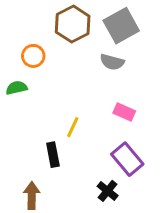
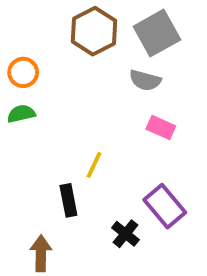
orange circle: (33, 56) -> (23, 72), moved
pink rectangle: (124, 112) -> (161, 127), moved
black cross: (108, 191) -> (125, 234), moved

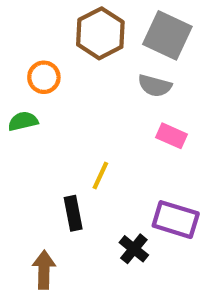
gray square: (157, 33) -> (167, 35), turned -36
orange circle: (23, 72) -> (44, 77), moved
purple rectangle: (165, 206) -> (176, 220), turned -33

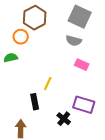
brown hexagon: (100, 33) -> (35, 18), moved

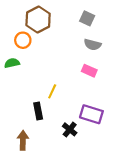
gray square: (80, 17) -> (87, 18), size x0.6
gray semicircle: (74, 41) -> (93, 45), moved

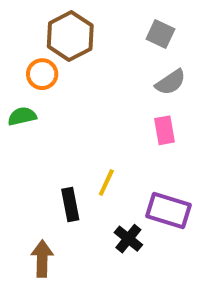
gray semicircle: (93, 45) -> (171, 82), turned -49
pink rectangle: (89, 71) -> (164, 130), turned 56
yellow line: (52, 91) -> (106, 182), moved

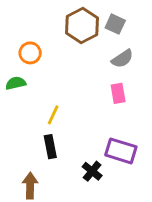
brown hexagon: (70, 36) -> (82, 26), moved
yellow line: (106, 182) -> (53, 115), moved

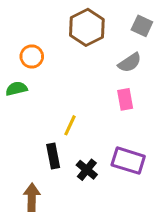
gray square: (115, 24) -> (142, 26), moved
yellow line: (53, 115) -> (70, 125), moved
black cross: (92, 171) -> (87, 170), moved

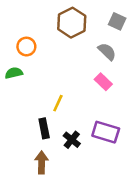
gray semicircle: (130, 63) -> (107, 52), turned -102
pink rectangle: (125, 99) -> (103, 82), turned -36
brown arrow: (32, 197) -> (42, 162), moved

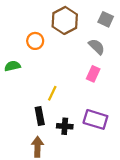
orange circle: (26, 47) -> (35, 41), moved
pink rectangle: (103, 82) -> (93, 74), turned 70
black cross: (72, 140) -> (65, 126), turned -35

